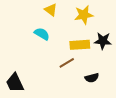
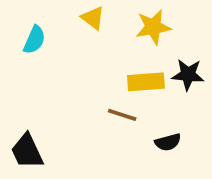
cyan semicircle: (42, 34) -> (34, 40), moved, turned 84
brown line: (67, 63) -> (122, 115), turned 49

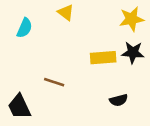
yellow star: (153, 27) -> (132, 19), moved
brown line: (122, 115) -> (54, 82), moved

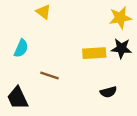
yellow triangle: (66, 12) -> (44, 12), moved
cyan semicircle: (24, 28) -> (21, 48), moved

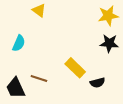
yellow rectangle: (94, 53) -> (75, 68), moved, turned 48
brown line: (49, 75) -> (39, 78), moved

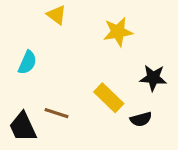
yellow star: (108, 16) -> (118, 32), moved
black star: (109, 43) -> (153, 78), moved

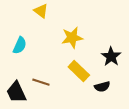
yellow star: (118, 32) -> (72, 38), moved
black star: (153, 78) -> (111, 57), turned 30

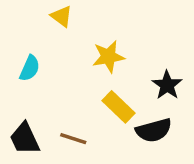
brown line: (41, 82) -> (73, 139), moved
black semicircle: (102, 87) -> (154, 130), size x1.5

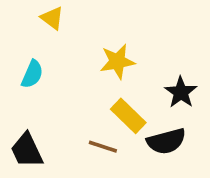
yellow triangle: (62, 16) -> (52, 18), moved
brown line: (73, 139) -> (103, 147), moved

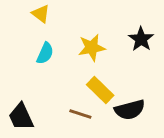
cyan semicircle: (32, 74) -> (45, 53), moved
black star: (181, 92) -> (141, 39), moved

